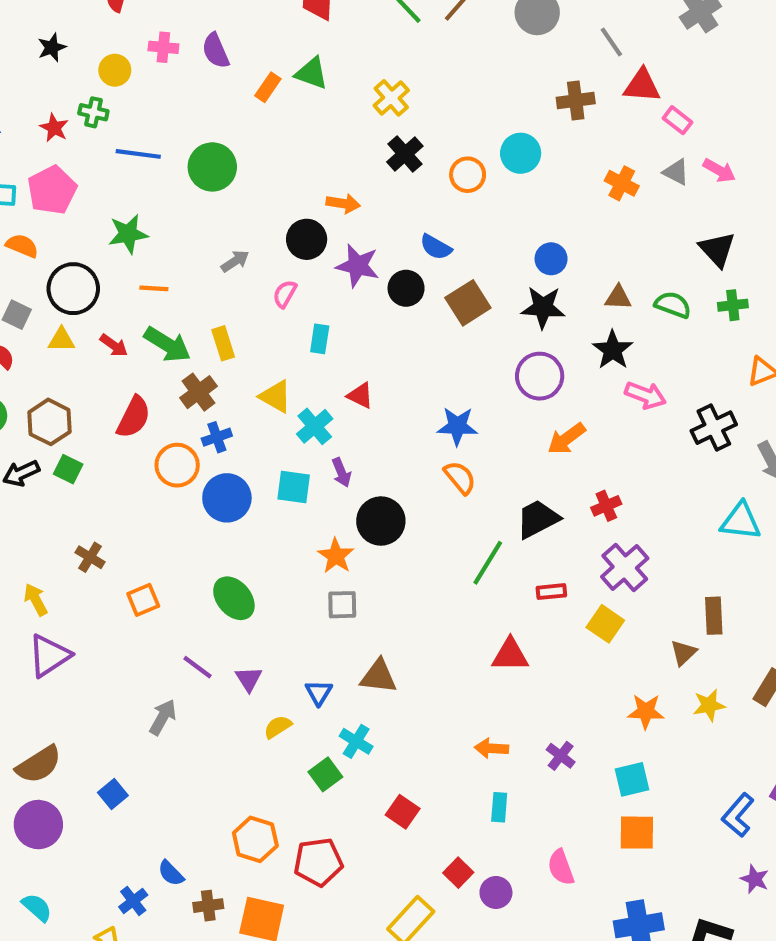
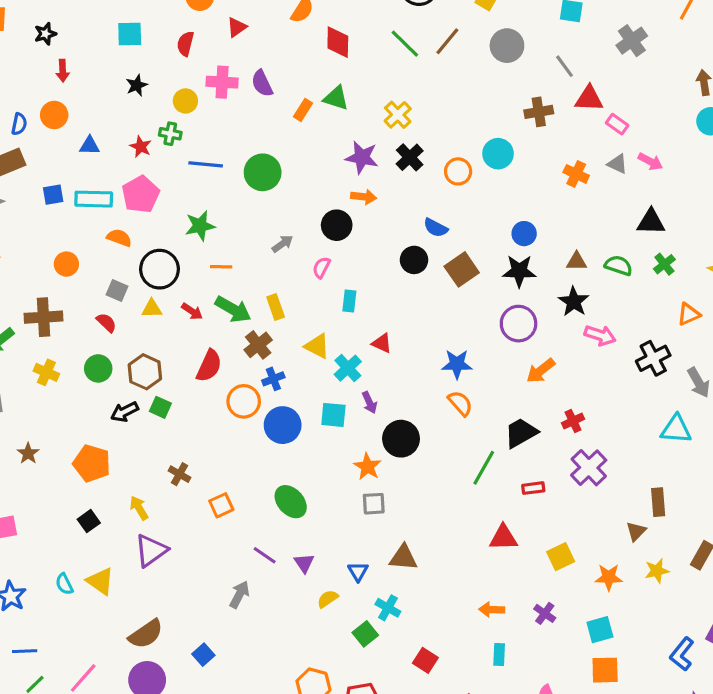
pink cross: (163, 47) -> (222, 82), size x1.4
black triangle: (717, 249) -> (651, 222), turned -44
purple star: (358, 266) -> (362, 157), moved
green cross: (733, 305) -> (664, 264), turned -30
yellow square: (605, 624) -> (561, 557), moved, turned 32

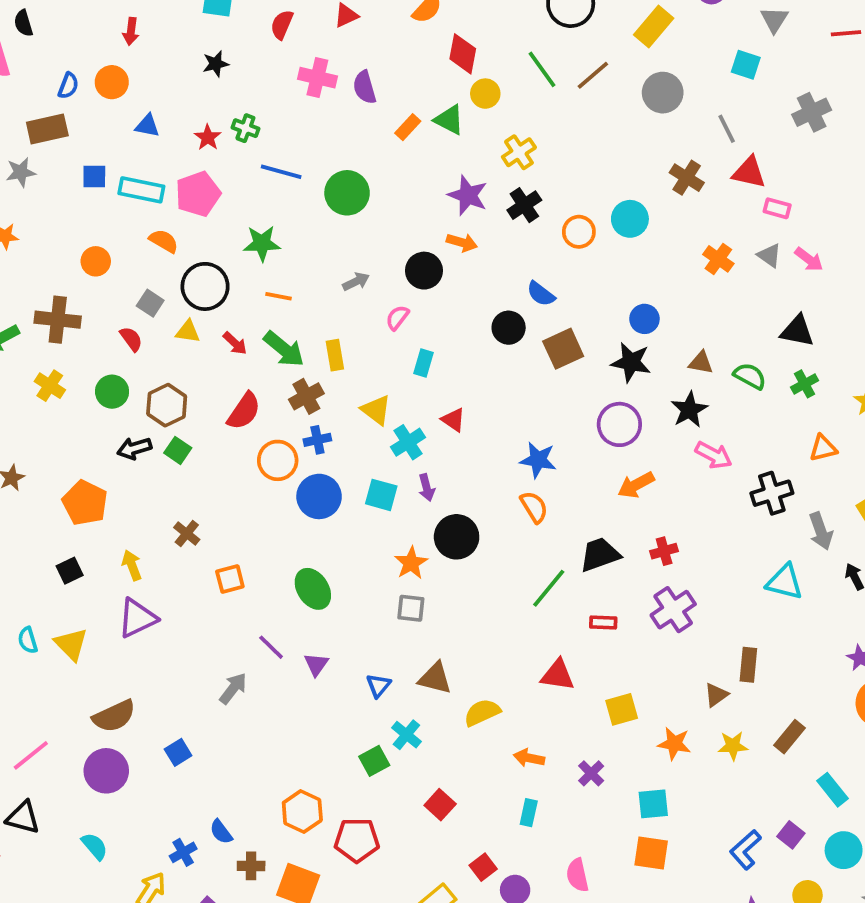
yellow circle: (185, 101) -> (485, 94), moved
brown cross: (539, 112) -> (687, 178), turned 32
pink rectangle: (617, 124) -> (777, 208), turned -30
yellow semicircle: (328, 599) -> (482, 712), moved, size x1.4

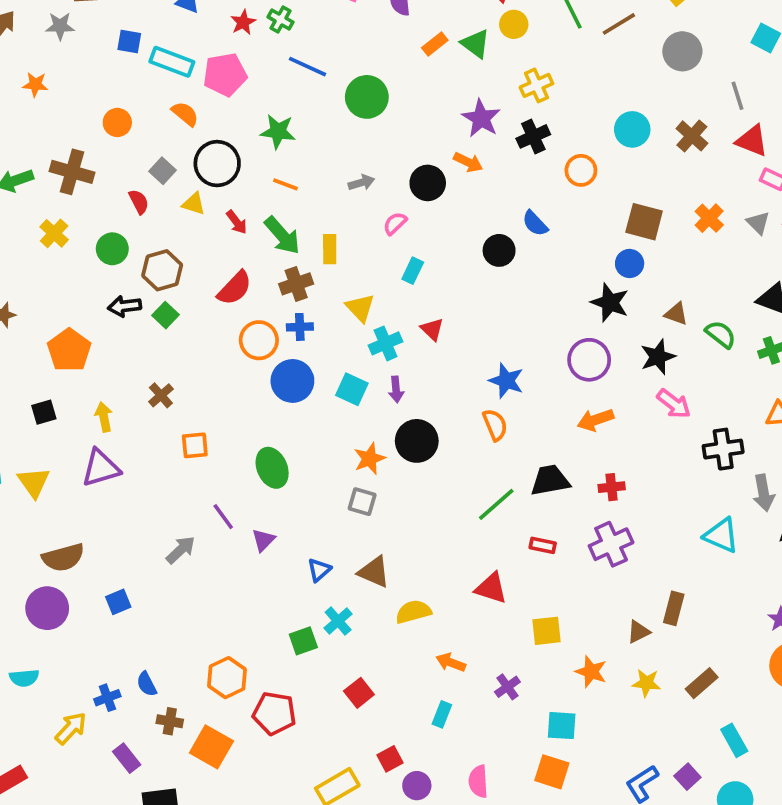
cyan circle: (630, 219) -> (632, 129), moved
brown square: (563, 349) -> (644, 222), moved, turned 30
cyan semicircle: (95, 846) -> (24, 678), turned 116

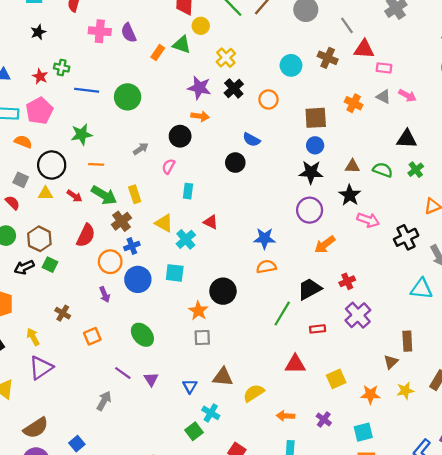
purple arrow: (396, 389) -> (105, 295), moved
orange semicircle: (495, 425) -> (266, 267), turned -60

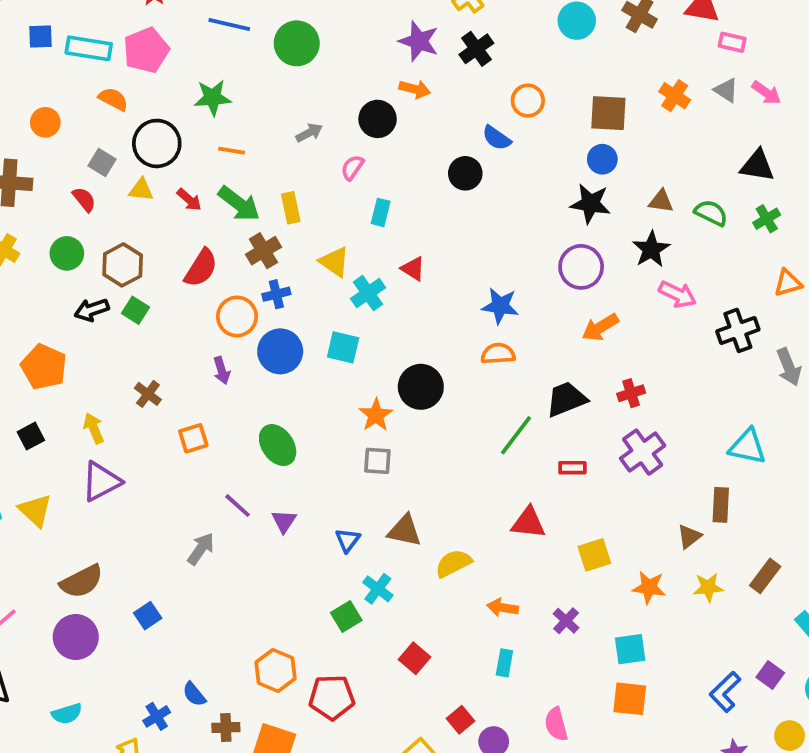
orange circle: (268, 99) -> (528, 101), moved
cyan triangle: (421, 289) -> (747, 447), moved

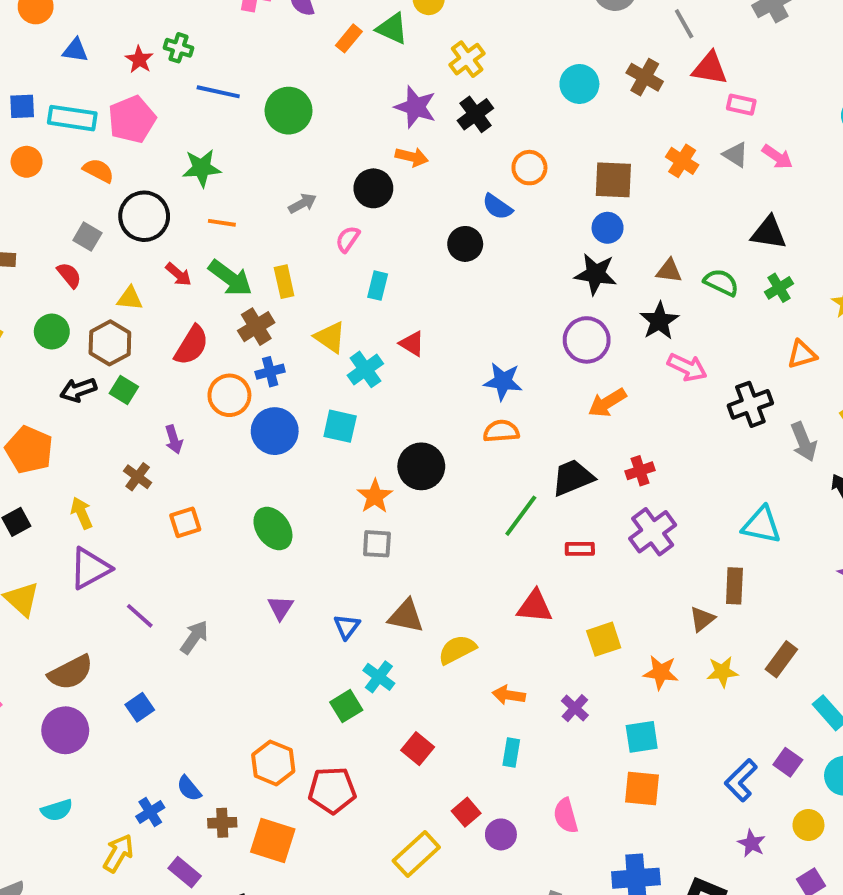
orange circle: (45, 122) -> (27, 162), moved
yellow triangle: (141, 190) -> (130, 298), moved
purple arrow: (222, 370) -> (174, 439), moved
purple line: (238, 506) -> (140, 616), moved

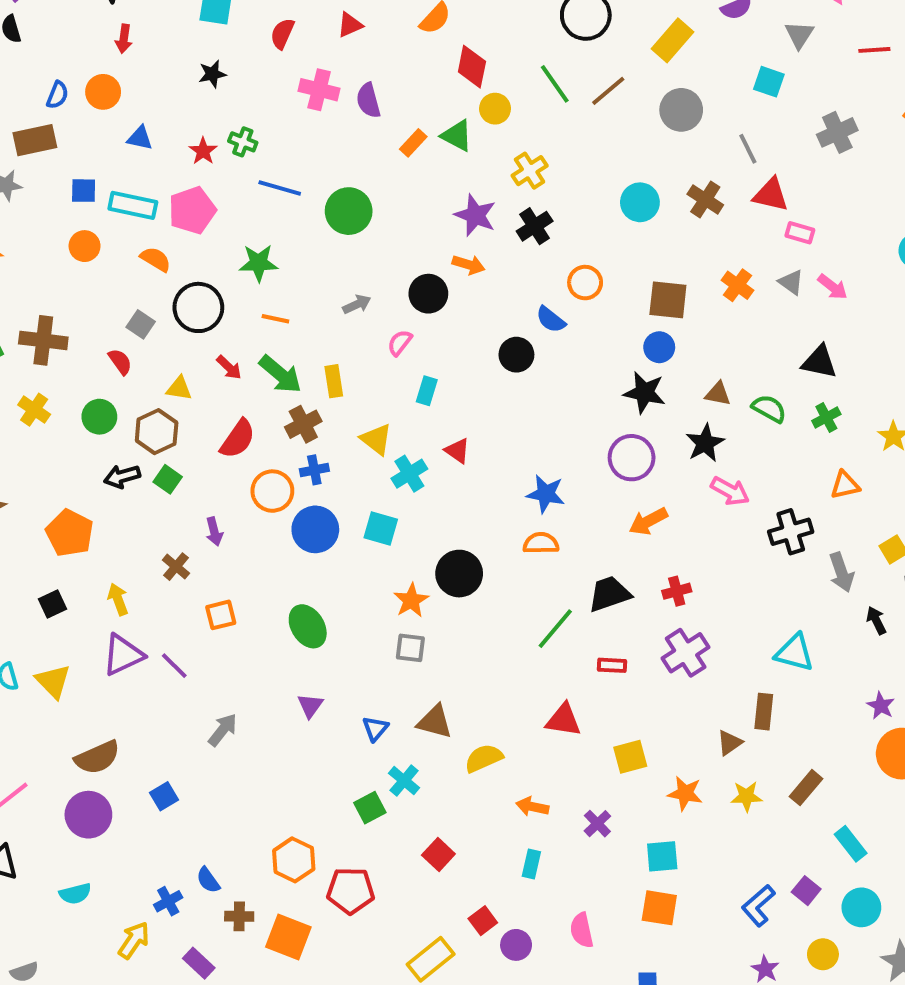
purple line: (140, 616) -> (174, 666), moved

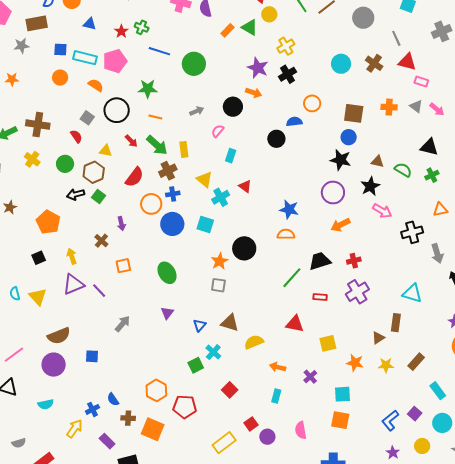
orange cross: (738, 285) -> (389, 107), turned -35
blue semicircle: (551, 320) -> (294, 122), turned 133
blue square: (164, 796) -> (92, 356), turned 32

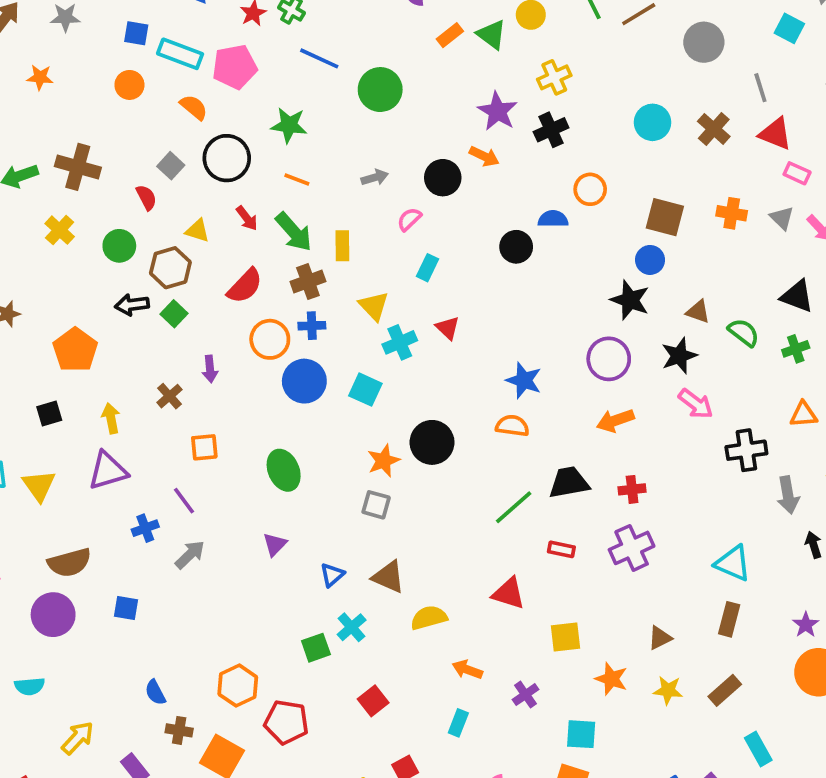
purple line: (99, 291) -> (184, 501), moved
brown rectangle: (396, 323) -> (729, 619), moved
blue cross: (92, 409) -> (145, 528), moved

